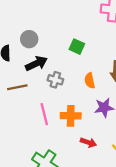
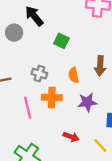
black arrow: (36, 64) -> (34, 16), moved, turned -105
orange cross: (71, 116) -> (52, 97), moved

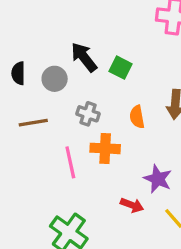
black arrow: (34, 16) -> (84, 57), moved
gray circle: (14, 33) -> (55, 79), moved
purple star: (87, 102) -> (158, 179), moved, turned 30

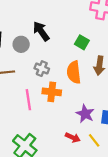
green square: (120, 68) -> (82, 42), moved
orange semicircle: (137, 117) -> (74, 72), size x1.5
red arrow: (132, 205) -> (73, 137), moved

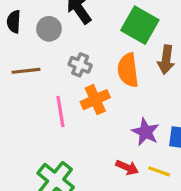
green square: (82, 42) -> (140, 25), size x1.6
orange cross: (52, 92) -> (95, 100), turned -30
yellow line: (94, 140) -> (159, 171), turned -32

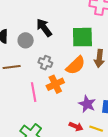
green square: (140, 25) -> (82, 37), turned -30
orange semicircle: (128, 70) -> (76, 65), turned -125

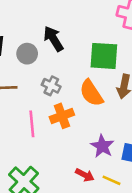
orange semicircle: (76, 65) -> (91, 93), turned 95

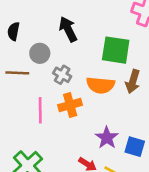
gray circle: (27, 54) -> (40, 53), moved
orange semicircle: (91, 93) -> (100, 85), turned -56

